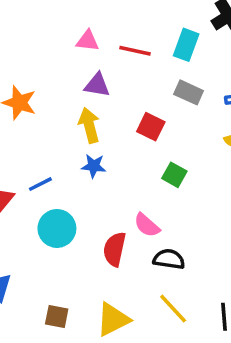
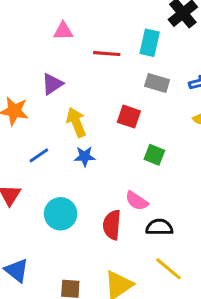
pink triangle: (88, 41) -> (63, 31), moved
purple triangle: (97, 85) -> (52, 84), moved, turned -35
blue line: (40, 184) -> (39, 155), moved

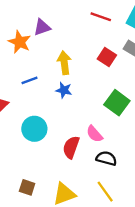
purple triangle: (52, 84) -> (42, 27), moved
red square: (129, 117) -> (107, 57), moved
green square: (154, 155) -> (117, 103), size x1.5

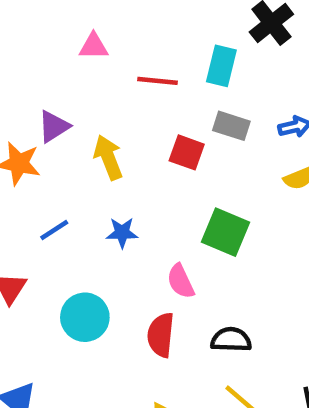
yellow arrow: (64, 63) -> (108, 157), moved
pink semicircle: (94, 134) -> (181, 281), moved, turned 30

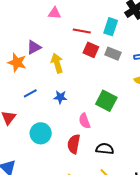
red square: (187, 152) -> (91, 50), moved

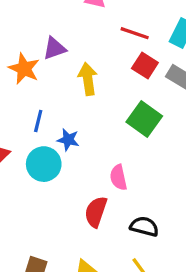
blue line: (30, 93) -> (38, 121), turned -56
blue star: (60, 97) -> (68, 140), moved
green square: (106, 101) -> (144, 119), moved
cyan circle: (41, 133) -> (44, 164), moved

